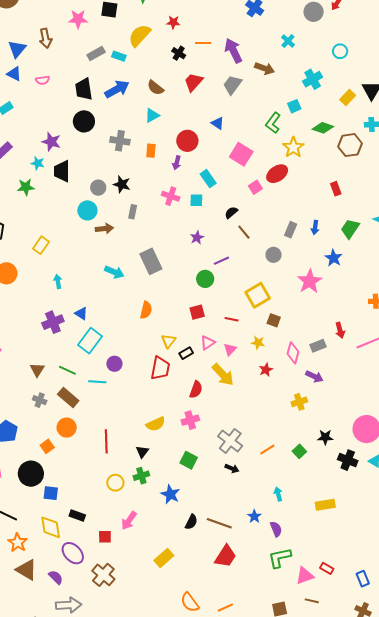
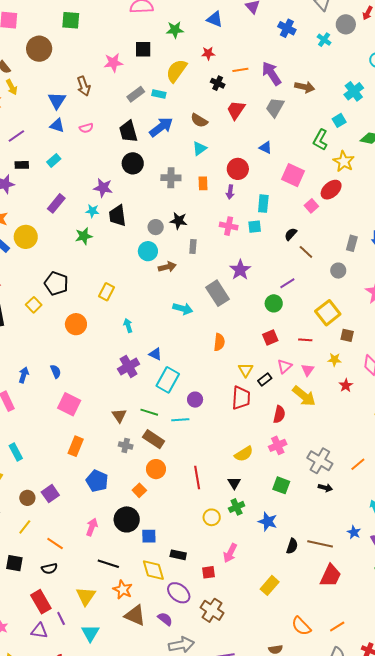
cyan cross: (288, 41) -> (324, 40), moved
cyan rectangle: (208, 179) -> (263, 204), turned 48
purple star: (197, 238) -> (240, 270), moved, size x1.5

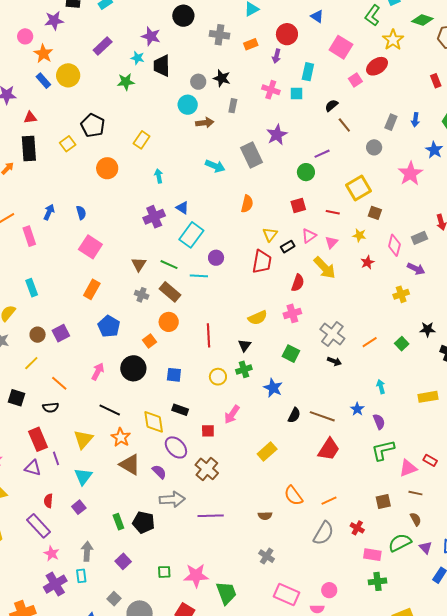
orange rectangle: (203, 183) -> (251, 44), turned 64
blue square: (149, 536) -> (174, 375), moved

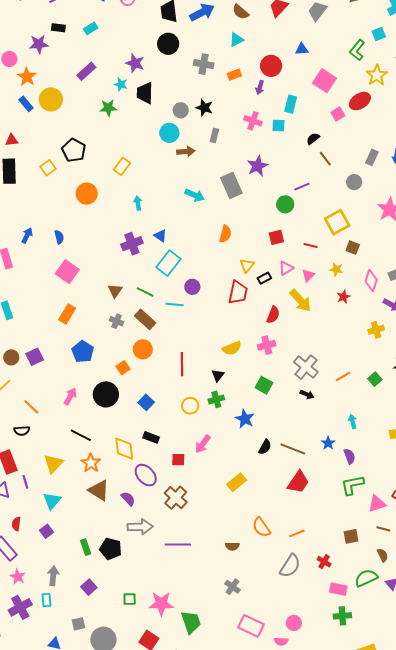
blue triangle: (317, 16) -> (302, 49), turned -40
blue square: (174, 375) -> (146, 402), turned 35
gray square: (114, 599) -> (78, 624), turned 32

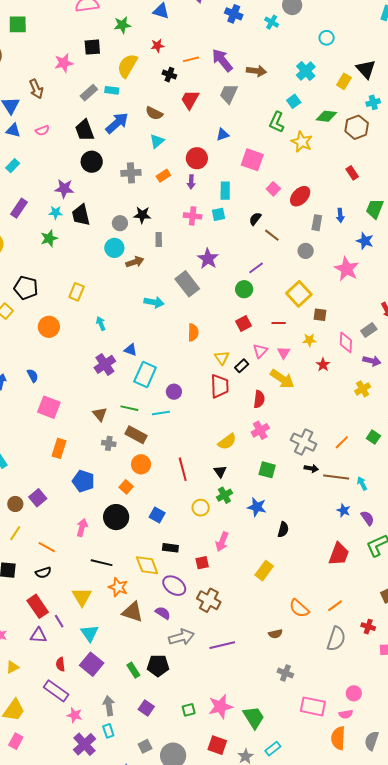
red ellipse: (360, 101) -> (300, 196), moved
brown line: (293, 449) -> (336, 477), moved
red trapezoid: (298, 482) -> (339, 554), moved
purple square: (47, 531) -> (92, 664), size x1.6

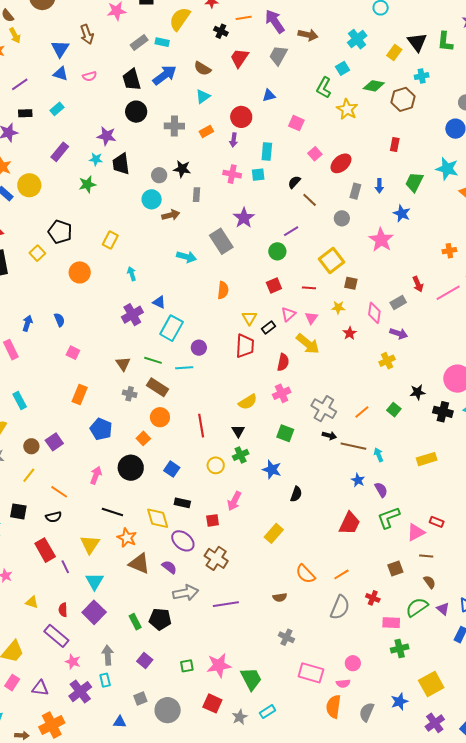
pink square: (252, 160) -> (296, 123), size x0.7
red rectangle: (352, 173) -> (395, 145), turned 40
pink square: (49, 407) -> (73, 353), size x0.6
purple triangle: (38, 635) -> (40, 688), moved
yellow triangle: (12, 667) -> (32, 602), moved, turned 40

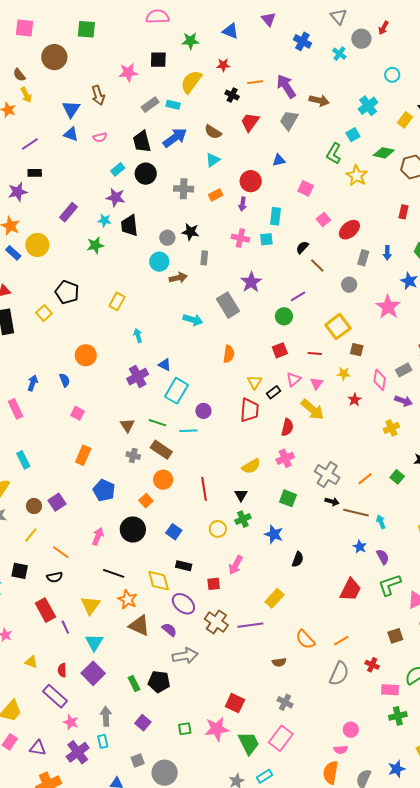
cyan rectangle: (57, 109) -> (118, 169), moved
orange circle: (80, 272) -> (86, 355), moved
purple line: (226, 604) -> (250, 625), moved
pink rectangle: (311, 673) -> (281, 738), moved, turned -70
red square: (212, 703) -> (235, 703), moved

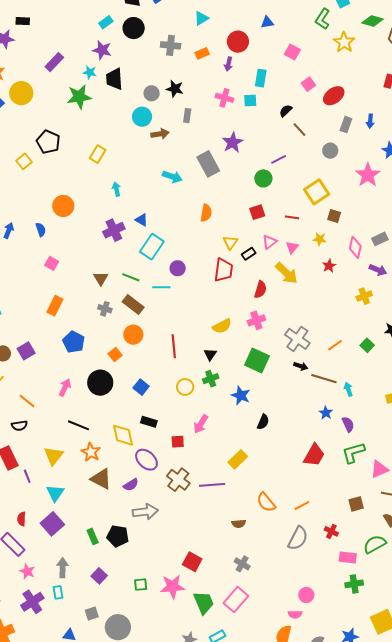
green star: (95, 245) -> (79, 97), size x1.4
green square: (288, 498) -> (257, 360), size x1.4
purple semicircle: (169, 630) -> (131, 485), turned 105

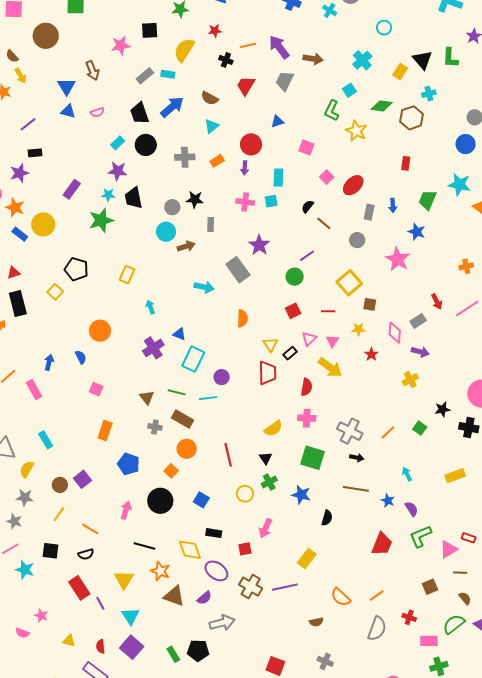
pink cross: (256, 320) -> (307, 418), turned 30
brown line: (324, 379) -> (356, 489), moved

